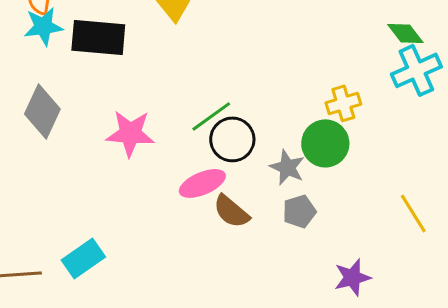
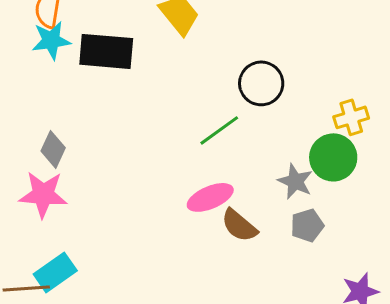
gray diamond: (42, 111) -> (53, 149), moved, size x0.7
pink star: (130, 133) -> (43, 194), moved
black circle: (232, 139) -> (261, 83), moved
cyan rectangle: (83, 258) -> (55, 272), moved

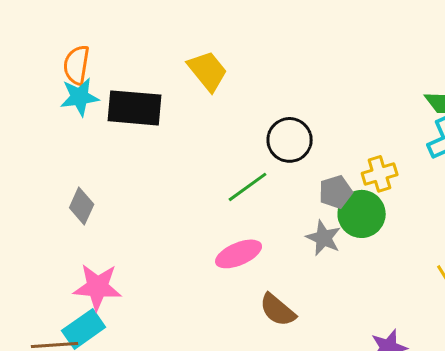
pink star: (43, 194) -> (98, 287), moved
brown semicircle: (239, 225) -> (278, 310), moved
gray pentagon: (307, 225) -> (336, 192), moved

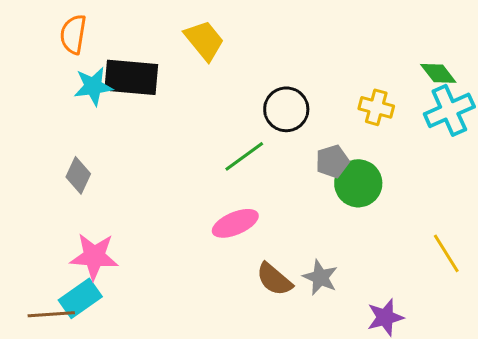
cyan star: (80, 97) -> (93, 86), moved
yellow cross: (380, 174) -> (376, 107), moved, turned 32
gray star: (324, 238) -> (320, 277), moved

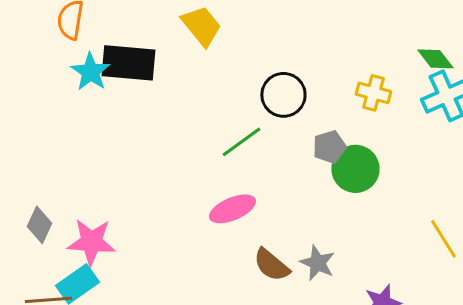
cyan star: (93, 86) -> (90, 72), turned -30
gray diamond: (78, 175) -> (39, 225), moved

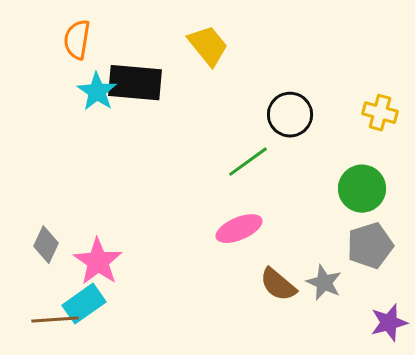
gray pentagon: (329, 147) -> (370, 246), moved, size x1.4
pink star: (91, 242) -> (98, 262), turned 30

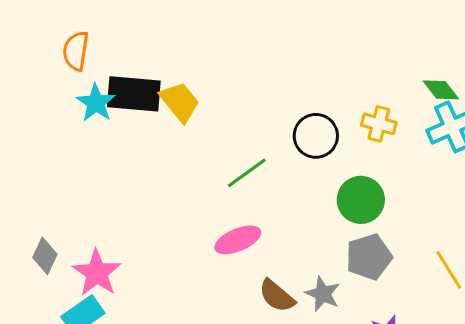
yellow trapezoid: (208, 46) -> (180, 102), moved
black circle: (290, 115) -> (316, 136), moved

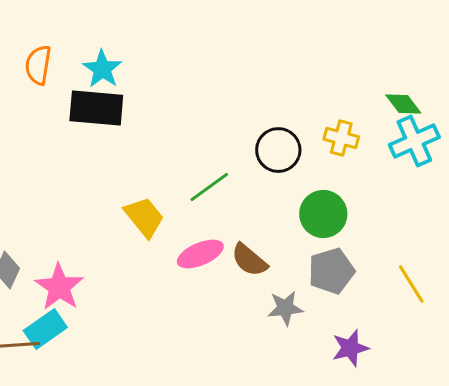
yellow trapezoid: (180, 102) -> (144, 217), moved
cyan star: (96, 103) -> (102, 69), moved
gray star: (323, 294) -> (285, 308), turned -30
brown semicircle: (277, 296) -> (249, 260), moved

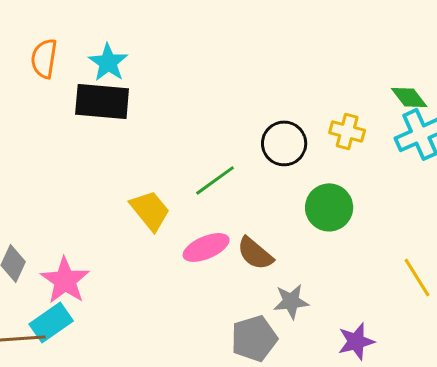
gray pentagon: (331, 271) -> (254, 338), moved

